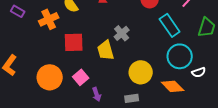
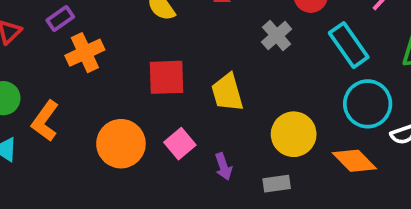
purple rectangle: (18, 11) -> (60, 18), turned -64
orange cross: (49, 19) -> (85, 53), moved
gray cross: (122, 33) -> (277, 36), moved
purple arrow: (97, 94) -> (223, 166), moved

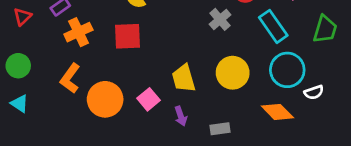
red square: (167, 77) -> (128, 36), moved
yellow trapezoid: (227, 92) -> (184, 78), moved
orange L-shape: (45, 121) -> (70, 78), moved
yellow circle: (294, 134) -> (233, 73), moved

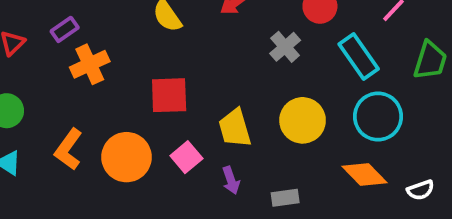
red square: (128, 36) -> (169, 95), moved
orange L-shape: (70, 78) -> (68, 149), moved
white semicircle: (314, 92) -> (421, 190), moved

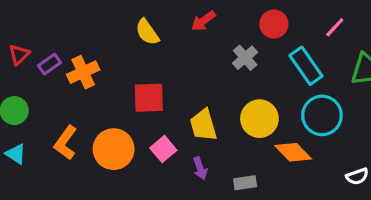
purple rectangle: (65, 29) -> (49, 64), moved
orange diamond: (364, 175) -> (293, 152), moved

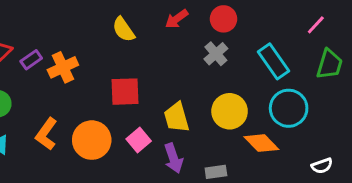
red circle: (274, 24) -> (223, 19), moved
pink line: (335, 27) -> (316, 25), moved
purple arrow: (200, 168) -> (174, 158), size x1.4

